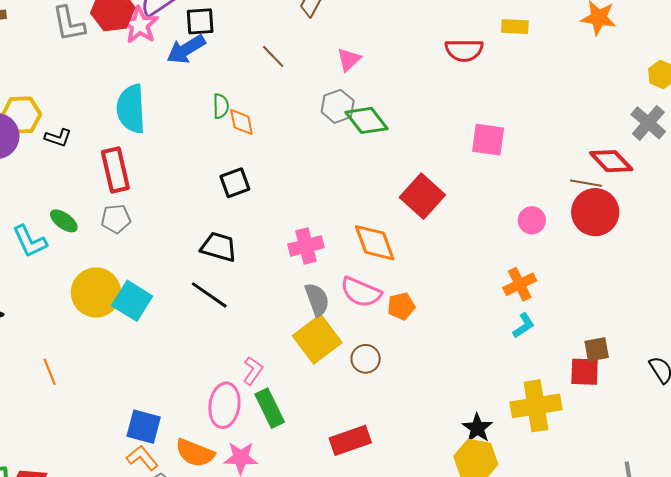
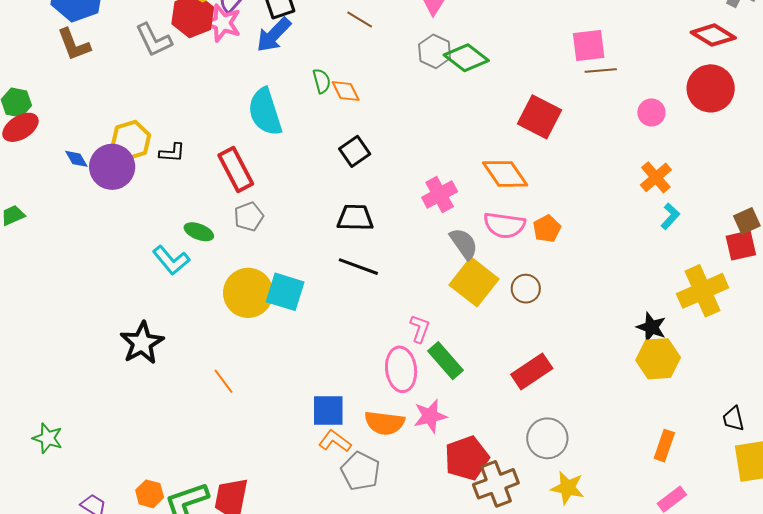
cyan semicircle: (131, 109) -> (265, 112), moved
brown line: (586, 183) -> (601, 71), moved

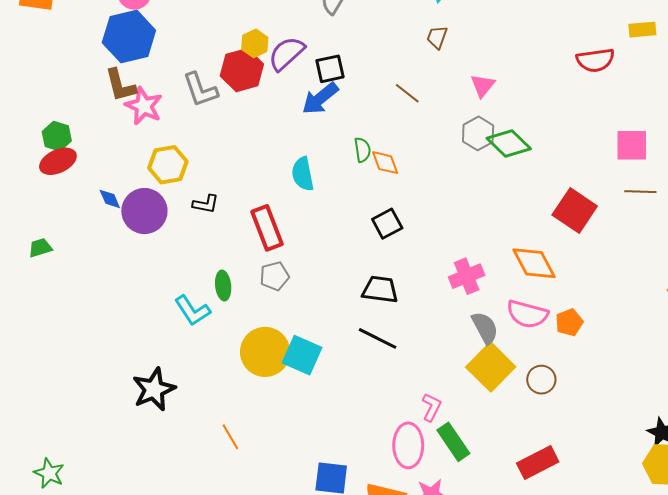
pink star: (222, 23) -> (144, 106), moved
brown line: (601, 71) -> (640, 192), moved
cyan semicircle: (265, 112) -> (303, 174), size x0.7
yellow hexagon: (131, 140) -> (168, 165), moved
green ellipse: (199, 232) -> (223, 286), turned 56

